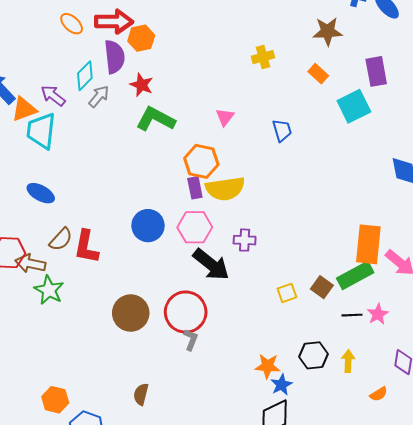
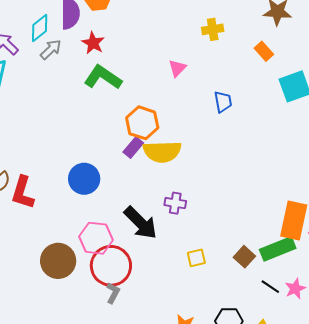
pink triangle: (225, 117) -> (177, 68), moved
purple rectangle: (195, 188) -> (133, 148), turned 45
pink hexagon: (195, 227) -> (96, 238), moved
yellow square: (287, 293) -> (196, 258), moved
black line: (352, 315) -> (270, 287), turned 30

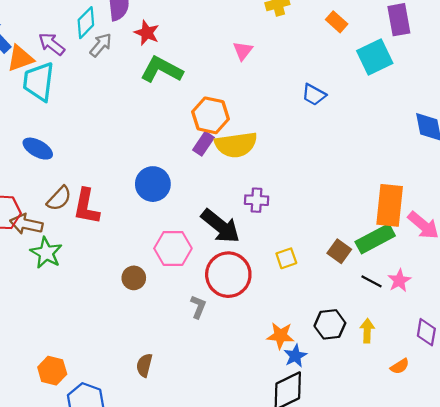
blue trapezoid: (223, 102) -> (314, 95), moved, turned 135
brown circle: (58, 261) -> (134, 278), size x0.6
red circle: (111, 266) -> (228, 275), moved

